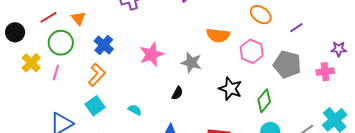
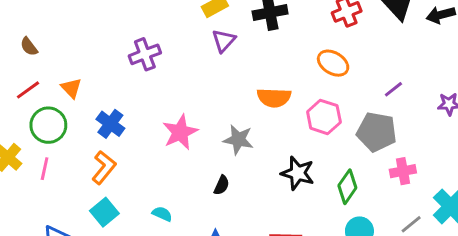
purple line: (296, 28) -> (393, 89), moved
pink cross: (325, 72) -> (403, 171), moved

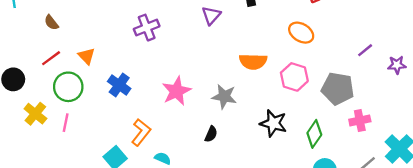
purple line: (393, 89) -> (365, 50), moved
orange L-shape: (104, 167) -> (141, 132), moved

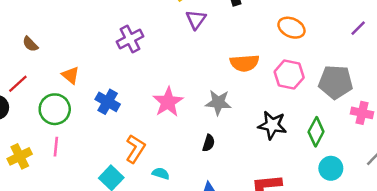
purple line: (365, 50) -> (358, 28), moved
red line: (51, 58) -> (18, 84), moved
yellow cross: (35, 114) -> (20, 156), moved, turned 30
pink cross: (360, 120) -> (362, 113), turned 30

